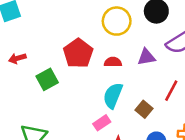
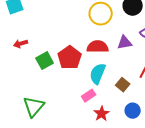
red pentagon: (78, 53) -> (70, 58), moved
red semicircle: (113, 62) -> (98, 47), size x1.5

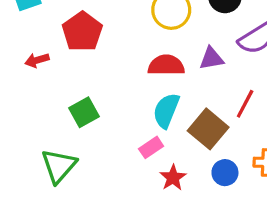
red pentagon: (70, 58) -> (82, 32), moved
green square: (45, 61) -> (84, 112), moved
brown square: (123, 85) -> (208, 129), size x1.6

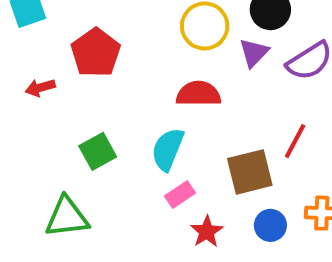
purple triangle: (212, 58) -> (254, 53), moved, turned -36
cyan semicircle: (166, 111) -> (168, 149), moved
brown square: (208, 129) -> (250, 172), turned 36
green triangle: (59, 166) -> (67, 217), turned 42

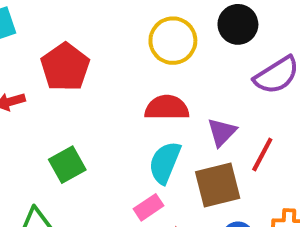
purple triangle: (254, 53) -> (222, 132), moved
cyan semicircle: (168, 149) -> (165, 163), moved

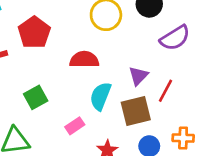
red semicircle: (167, 108) -> (84, 60), moved
pink rectangle: (149, 207) -> (75, 126), moved

